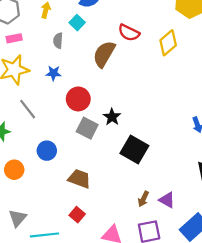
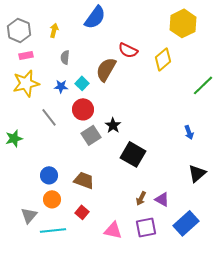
cyan square: (77, 23) -> (82, 83), moved
gray line: (28, 109) -> (49, 117), moved
gray square: (87, 128) -> (91, 135), turned 30
blue circle: (47, 151) -> (49, 175), moved
orange circle: (14, 170) -> (52, 199), moved

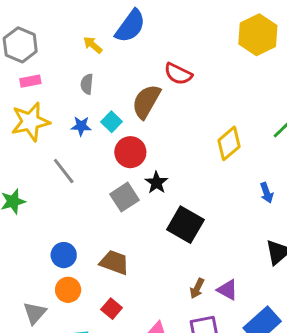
yellow arrow: (54, 30) -> (93, 45), moved, turned -64
yellow diamond: (163, 59) -> (229, 143), moved
red circle: (83, 109) -> (130, 152), moved

